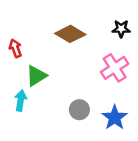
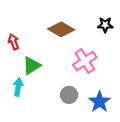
pink cross: (115, 68) -> (85, 61), moved

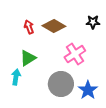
red arrow: (14, 42) -> (29, 27), moved
gray circle: (69, 95) -> (61, 84), size x1.6

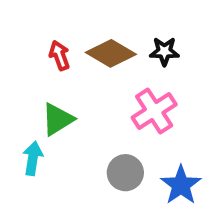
black star: (93, 22) -> (164, 51), moved
gray circle: (61, 84) -> (125, 173), size x0.7

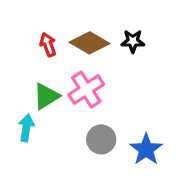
pink cross: (154, 111) -> (86, 90), moved

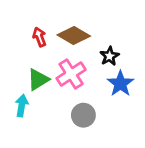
black star: (133, 41) -> (109, 56), moved, turned -30
blue star: (146, 149) -> (120, 84), moved

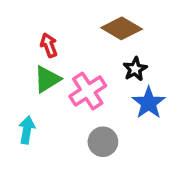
brown diamond: (74, 36) -> (122, 28), moved
green triangle: (38, 79) -> (47, 79), moved

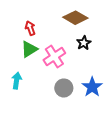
blue star: (149, 103) -> (92, 87), moved

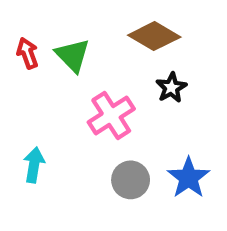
red arrow: (30, 28) -> (27, 53), moved
green triangle: (29, 49) -> (73, 55), moved, turned -42

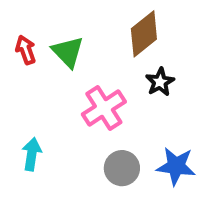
brown diamond: (154, 36) -> (144, 34), turned -69
blue star: (189, 178) -> (176, 166), turned -30

